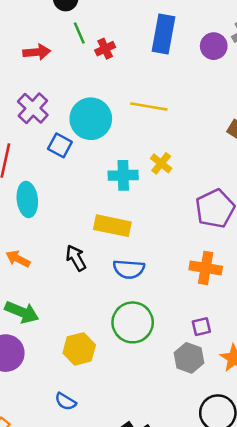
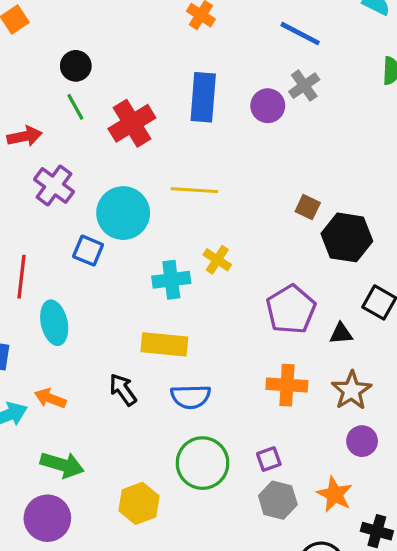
green line: (79, 33) -> (75, 107), moved
red cross: (105, 49) -> (132, 123), size x1.8
red arrow: (37, 52) -> (25, 136), moved
purple cross: (33, 108) -> (54, 185), moved
purple square: (201, 327) -> (269, 459), moved

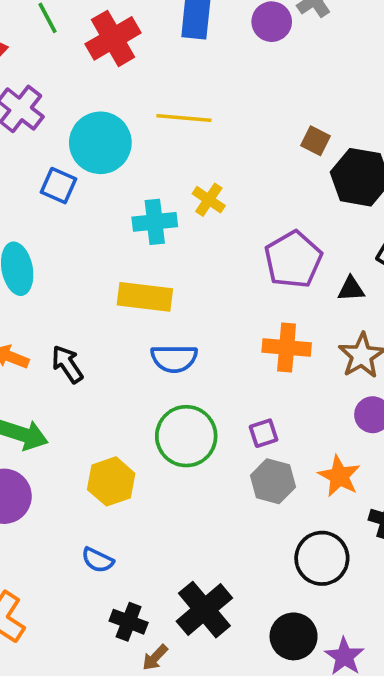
black arrow: (123, 390) -> (67, 364), moved

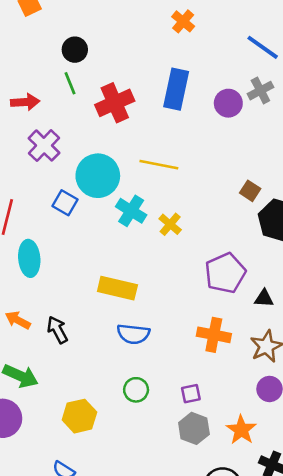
cyan cross: (155, 222) -> (131, 211), moved, turned 32
green circle: (186, 436) -> (136, 390), size x0.6

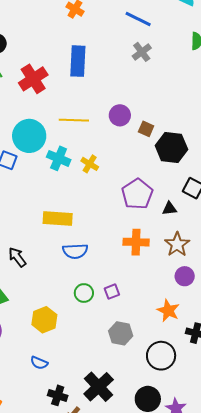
purple circle: (228, 103) -> (120, 115), moved
purple square: (191, 394) -> (112, 292), moved
gray hexagon: (194, 428) -> (121, 333), moved

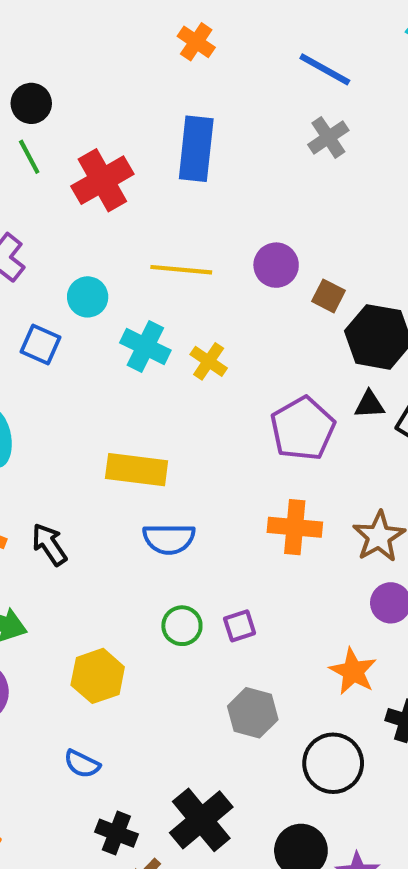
cyan circle: (29, 136) -> (88, 297), size x0.6
black triangle: (169, 208) -> (370, 404), moved

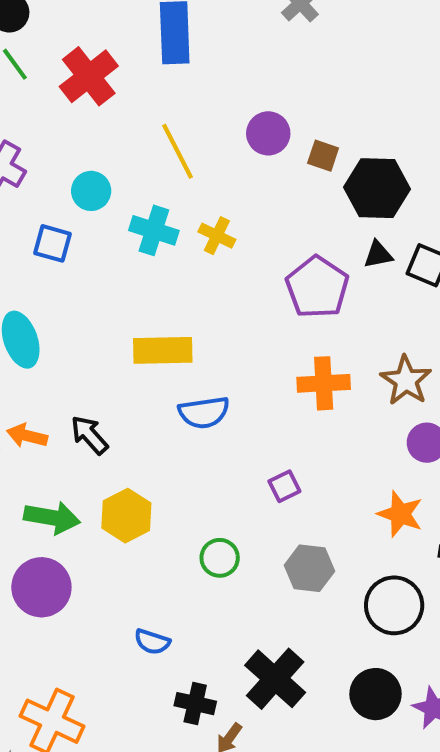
yellow line: (181, 270) -> (177, 151), turned 66
green circle: (182, 626) -> (220, 558), moved
yellow hexagon: (98, 676) -> (126, 516), moved

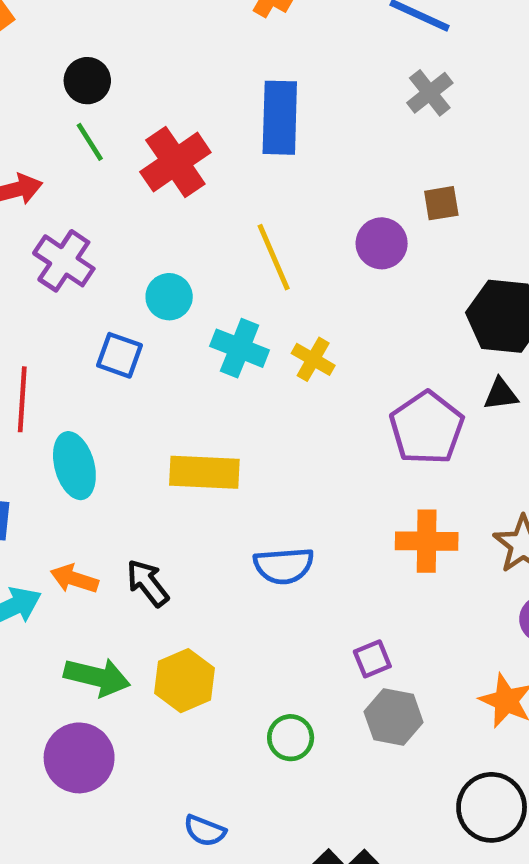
brown square: (323, 156) -> (441, 203), moved, turned -32
yellow rectangle: (163, 350) -> (204, 472), moved
gray hexagon: (309, 568) -> (394, 717), moved

